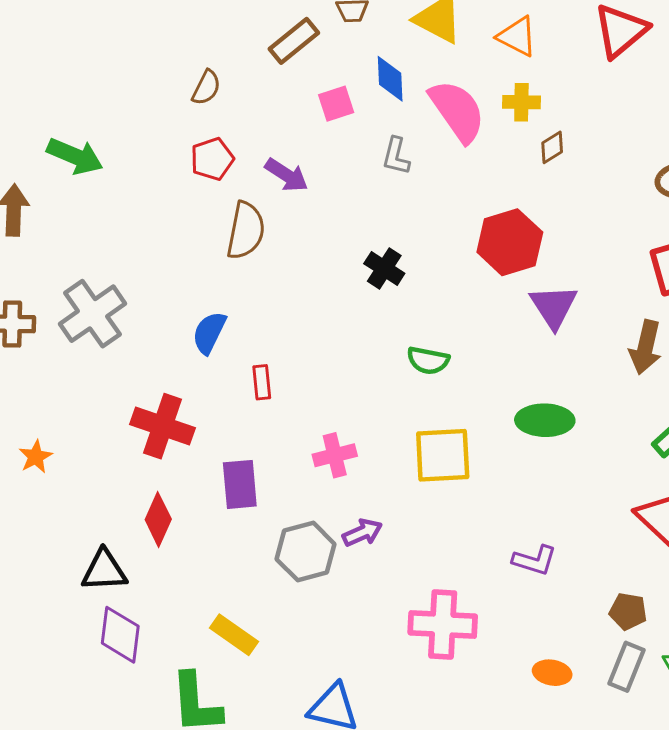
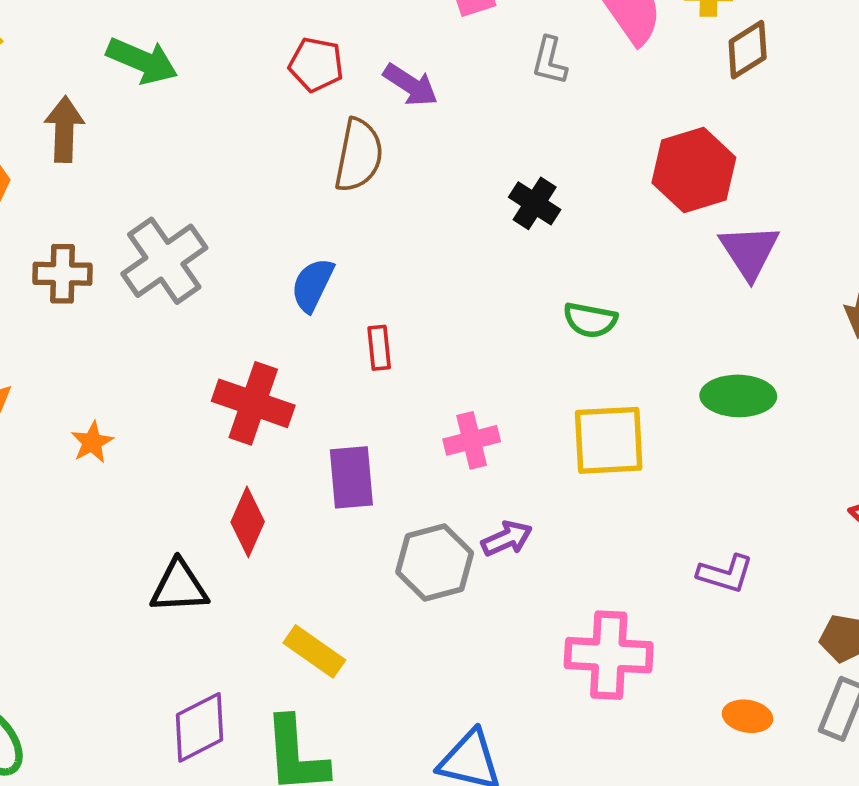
brown diamond: (552, 147) -> (748, 50), size x1.4
red pentagon: (212, 159) -> (316, 65), turned 30
purple diamond: (120, 635) -> (200, 727), moved, turned 56
yellow rectangle: (234, 635) -> (314, 651), moved

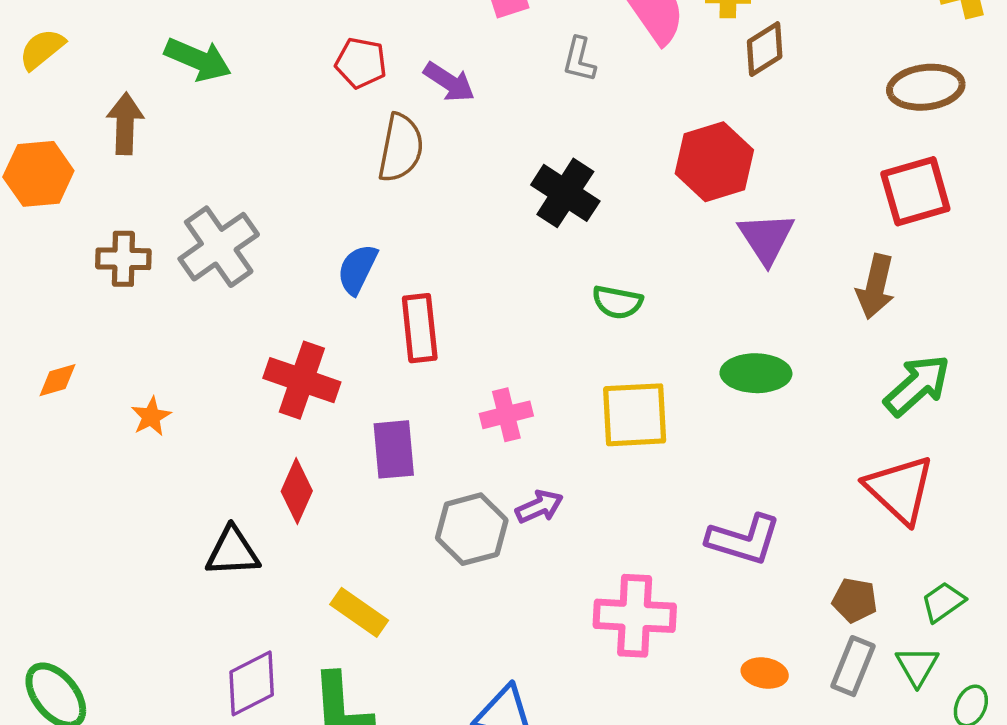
black cross: (535, 203) -> (565, 193), size x1.4
red rectangle: (379, 348) -> (420, 328), size x1.6
purple L-shape: (725, 574) -> (744, 540), size x1.4

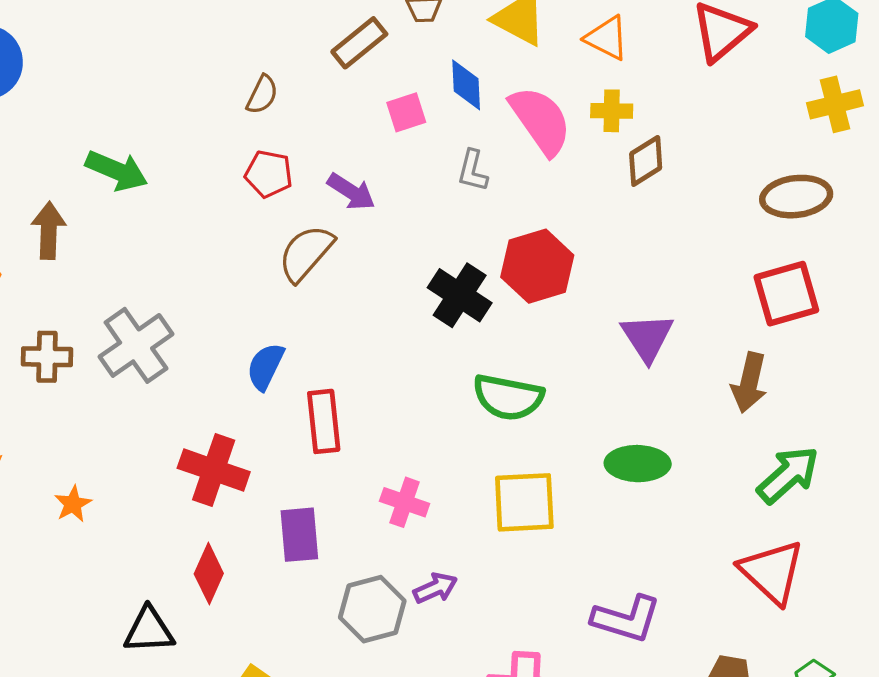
brown semicircle: (401, 148) -> (306, 253), turned -150
red hexagon: (714, 162) -> (537, 266), moved
green semicircle: (617, 302) -> (508, 397), size x1.5
pink cross: (506, 415) -> (405, 502), turned 33

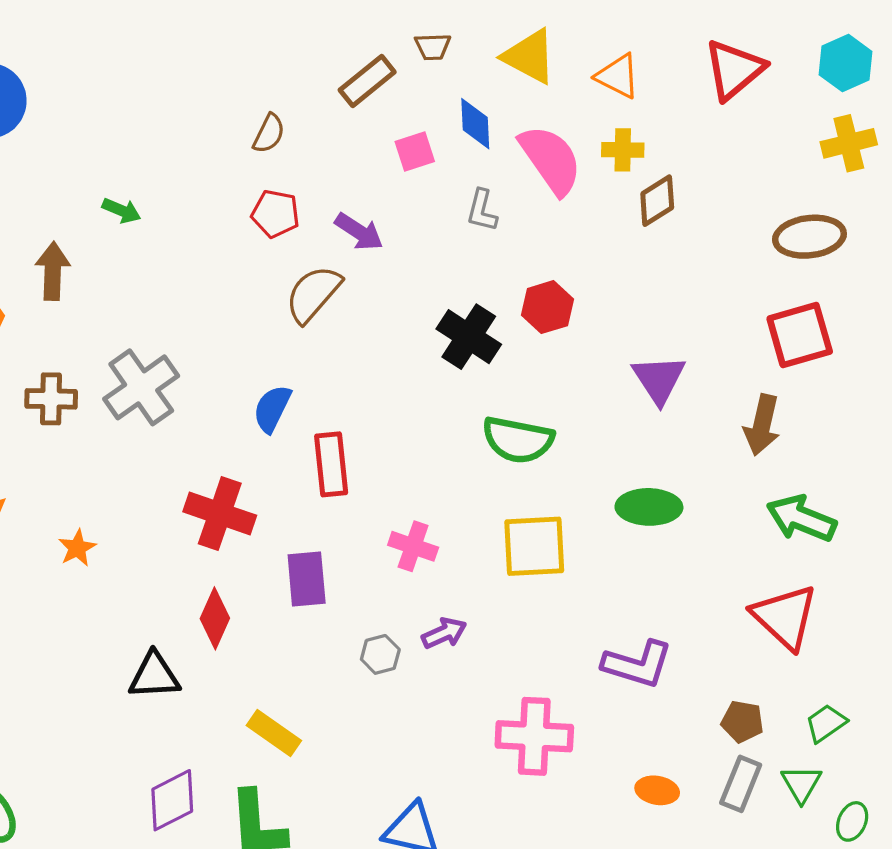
green arrow: (117, 171) -> (121, 210), size x0.6
red hexagon: (537, 266) -> (547, 307), size x0.7
green arrow: (788, 475) -> (801, 518), turned -116
gray hexagon: (372, 609) -> (380, 654), size x0.6

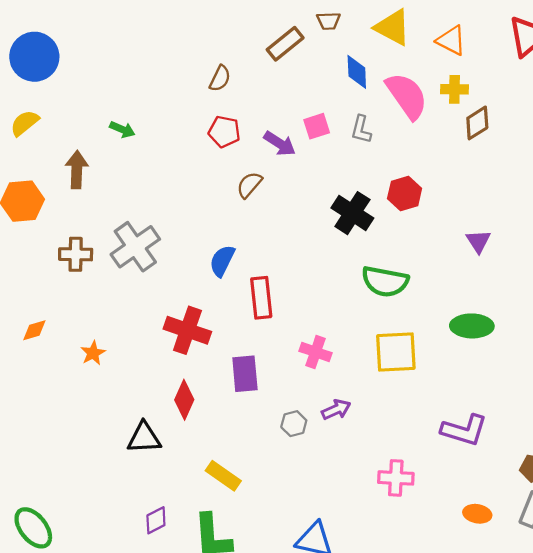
pink square: (415, 151) -> (317, 126), moved
brown semicircle: (313, 294) -> (249, 185), size x0.7
purple triangle: (659, 379) -> (478, 241), size x0.7
pink cross: (534, 736) -> (396, 478), size x0.7
purple diamond: (172, 800) -> (156, 520), size x0.7

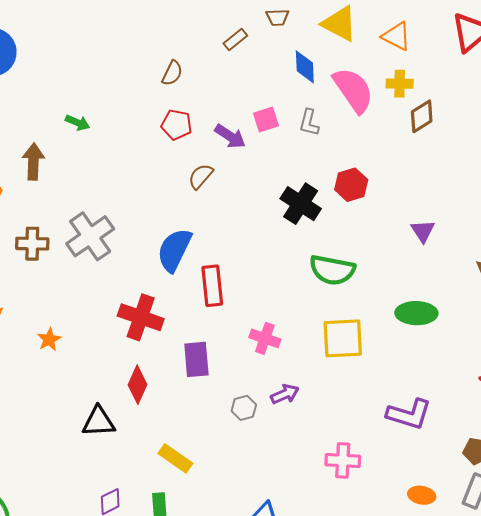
brown rectangle: (285, 44) -> (235, 39), size x0.7
blue semicircle: (222, 261) -> (174, 250), size x1.4

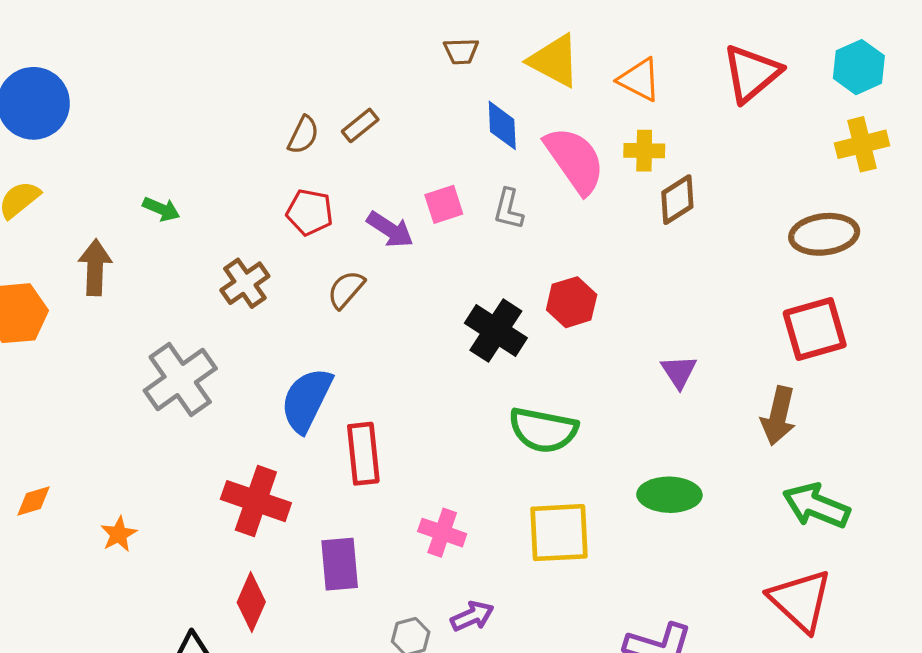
brown rectangle: (235, 39) -> (360, 125), moved
brown cross: (32, 244) -> (245, 283), moved, turned -36

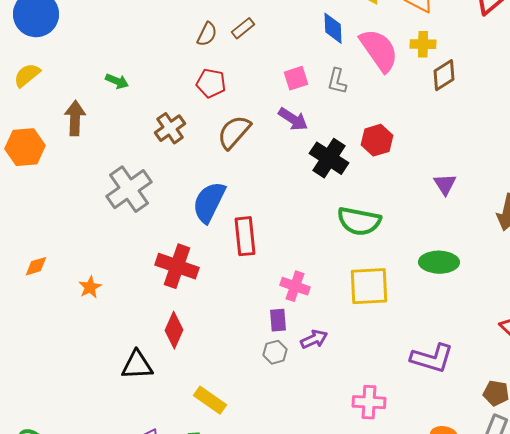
purple arrow: (390, 230) -> (293, 119), moved
brown semicircle: (346, 290) -> (234, 132), size x1.4
purple rectangle: (340, 564) -> (278, 320), moved, size x0.7

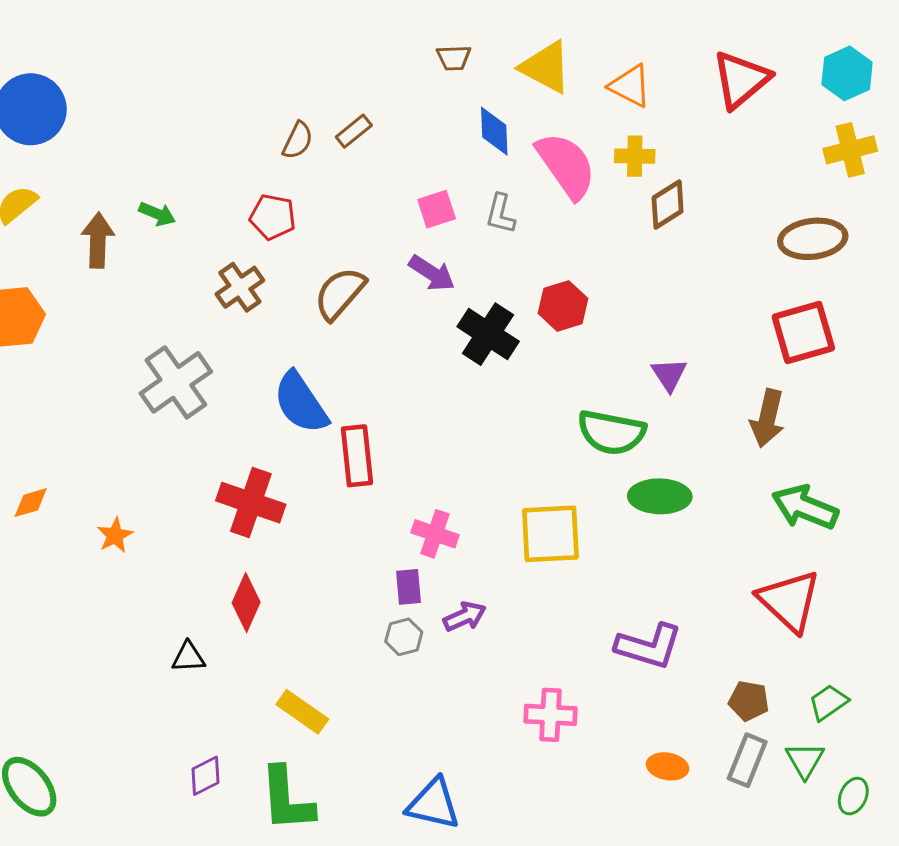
red pentagon: (211, 83) -> (273, 217), moved
brown arrow: (75, 118) -> (98, 240), moved
blue semicircle: (209, 202) -> (301, 403), turned -60
green semicircle: (359, 221) -> (611, 432), moved
black triangle: (137, 365) -> (188, 657), size x0.7

